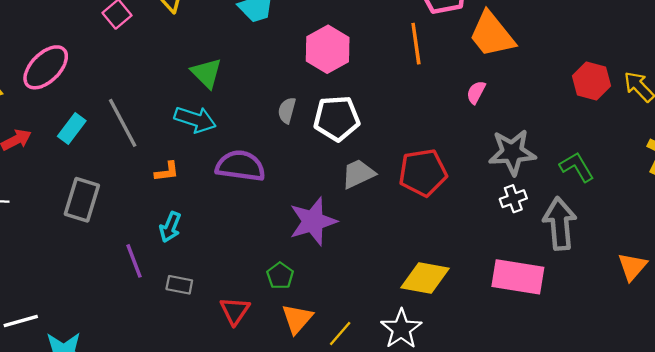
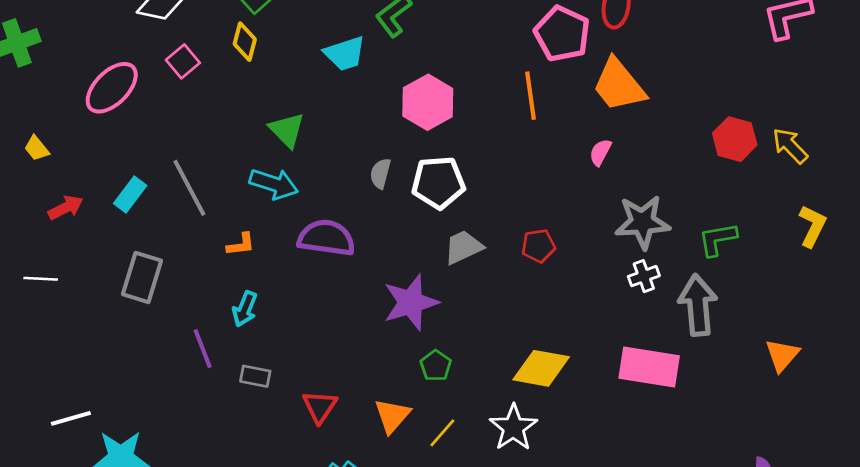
pink ellipse: (46, 67) -> (112, 88), moved
green L-shape: (577, 167) -> (718, 239), turned -69
red pentagon: (423, 173) -> (538, 246), size x0.6
green pentagon: (280, 276) -> (436, 366), moved

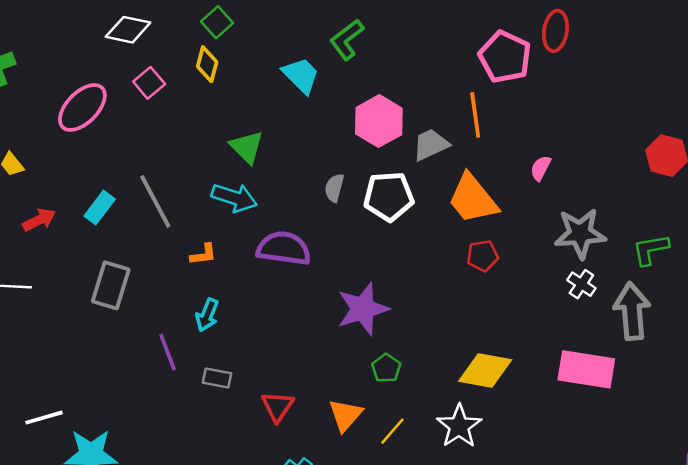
cyan trapezoid: (345, 53) -> (301, 75), turned -117
orange trapezoid: (619, 85) -> (473, 199), moved
gray trapezoid: (463, 247) -> (431, 145), moved
white cross: (644, 276) -> (581, 284), turned -36

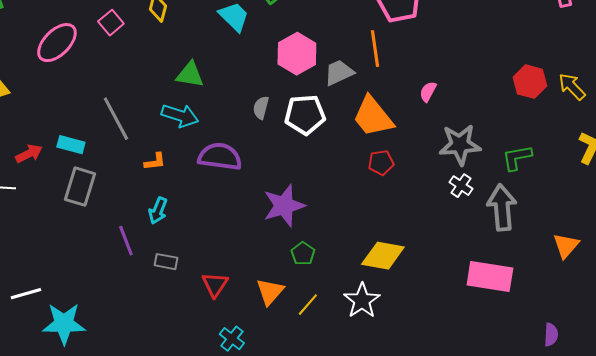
green triangle: (247, 147) -> (190, 75), turned -36
cyan rectangle: (100, 208) -> (71, 145), moved, turned 68
red arrow: (39, 220) -> (29, 154), moved
pink rectangle: (586, 369) -> (490, 277), moved

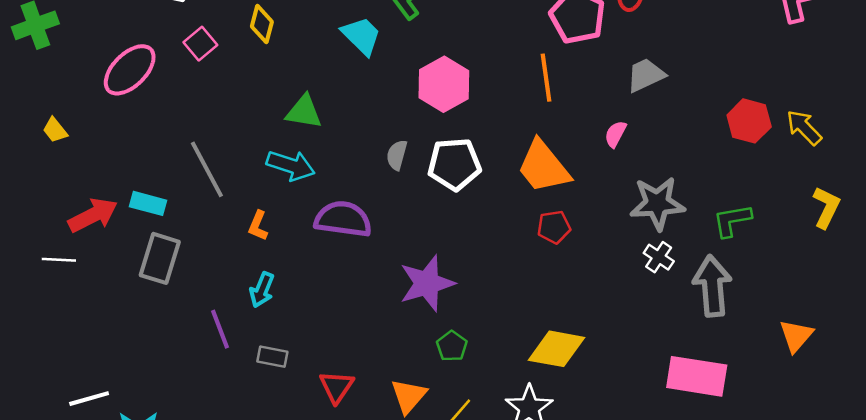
gray trapezoid: (339, 73) -> (646, 75), moved
red arrow: (29, 154) -> (93, 215), size x1.4
orange L-shape: (155, 162) -> (258, 226), turned 120

